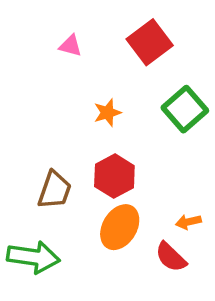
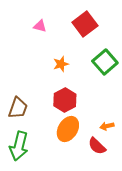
brown trapezoid: (55, 190) -> (18, 108), moved
green arrow: (33, 257) -> (19, 146), turned 96

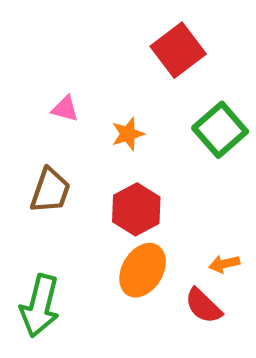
pink triangle: (40, 26) -> (65, 109), moved
brown trapezoid: (18, 108) -> (50, 191), moved

